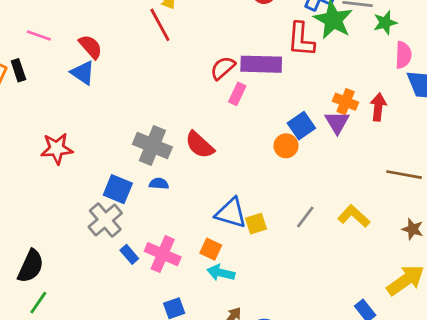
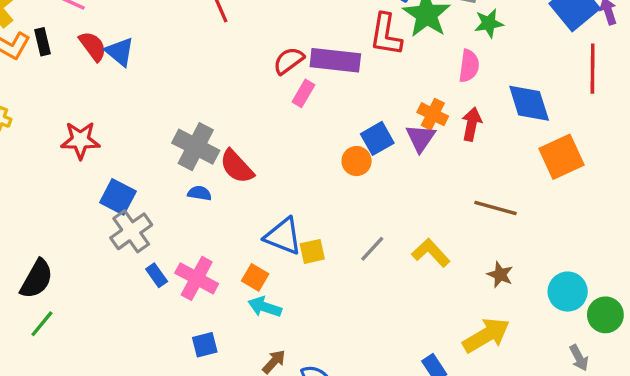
red semicircle: (90, 47) -> (93, 46), moved
pink semicircle: (403, 55) -> (469, 66), moved
red semicircle: (200, 145) -> (237, 166), moved
blue square: (118, 189) -> (118, 197), moved

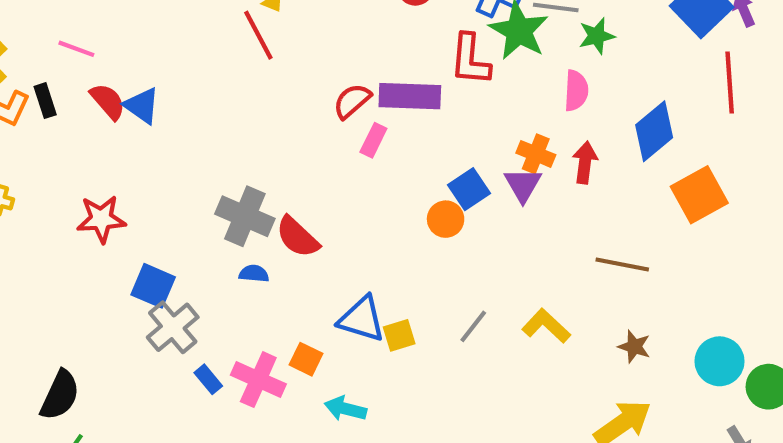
blue diamond: (529, 103) -> (654, 131), turned 72
orange square: (255, 277) -> (306, 359), moved

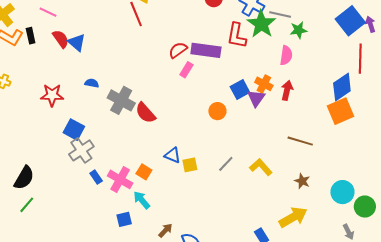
blue diamond: (654, 131) -> (342, 87), moved
blue square: (469, 189) -> (240, 90), moved
blue semicircle: (254, 274) -> (92, 83), moved
blue triangle: (362, 319) -> (173, 155), size x0.7
cyan arrow: (345, 409) -> (142, 200), moved, turned 30

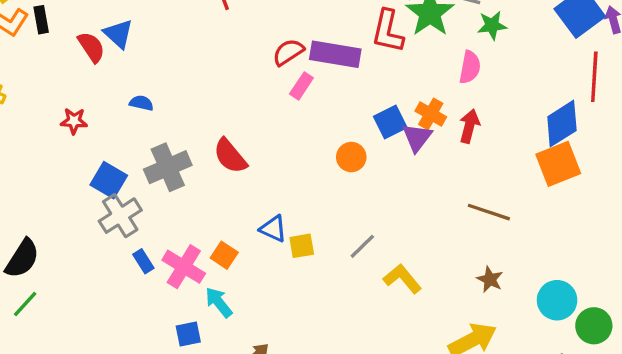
red semicircle: (61, 39) -> (91, 47), moved
red star: (52, 95) -> (74, 121), size x0.7
gray cross: (121, 100) -> (168, 167), moved, turned 36
yellow L-shape: (261, 167) -> (402, 279), moved

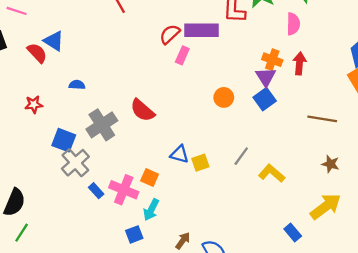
blue square: (390, 122) -> (265, 99), moved
cyan arrow: (219, 302) -> (151, 210), turned -105

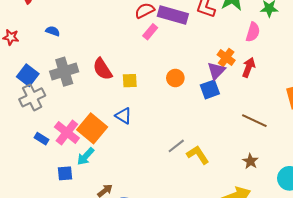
gray line: (241, 156) -> (176, 146), moved
yellow square: (200, 163) -> (130, 81), moved
orange square: (150, 178) -> (92, 128), size x1.8
blue rectangle: (96, 191) -> (42, 139), moved, turned -32

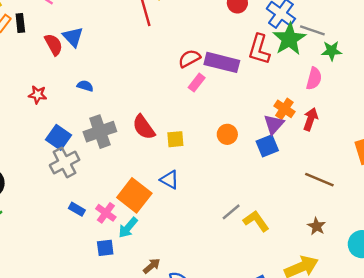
pink cross: (67, 132) -> (106, 213), moved, size x0.7

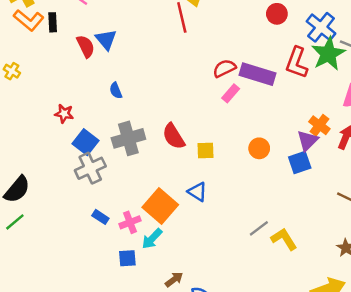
blue semicircle: (85, 86) -> (116, 91), turned -133
red star: (38, 95) -> (64, 114), moved
pink cross: (106, 213) -> (130, 222), turned 30

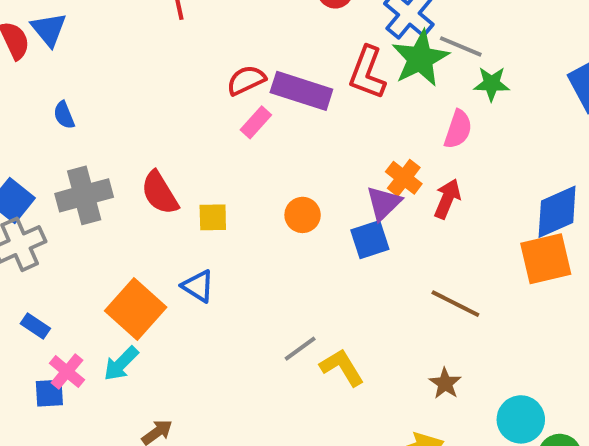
pink cross: (130, 222) -> (67, 372), moved, turned -30
blue square: (127, 258) -> (49, 393), moved

